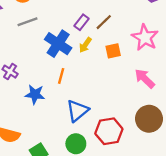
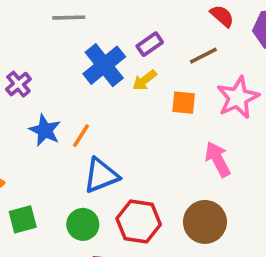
brown line: (104, 22) -> (203, 56), moved
orange line: (61, 76) -> (81, 136), moved

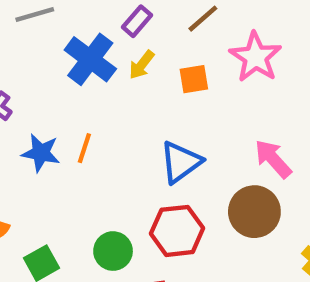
pink arrow: (218, 159) -> (273, 159), moved
blue triangle: (101, 175) -> (181, 162), moved

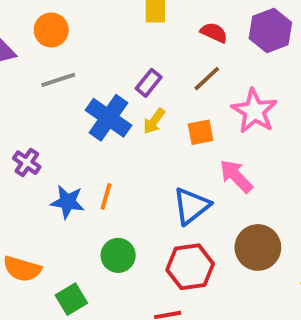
pink arrow: (273, 159) -> (236, 176), moved
green circle: (113, 251) -> (118, 255), moved

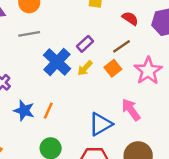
orange square: (201, 132) -> (113, 68), moved, turned -35

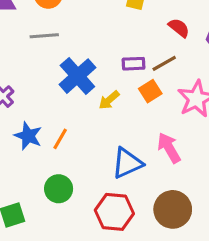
purple rectangle: (85, 44) -> (134, 64), moved, turned 35
yellow arrow: (85, 68) -> (109, 100), moved

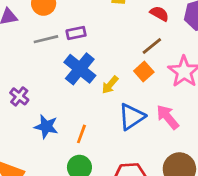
purple rectangle: (134, 64) -> (76, 33), moved
orange line: (60, 139) -> (81, 134), moved
blue triangle: (127, 163) -> (132, 117), moved

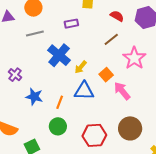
purple rectangle: (76, 33) -> (71, 24), moved
orange square: (144, 71) -> (106, 75), moved
blue triangle: (132, 117) -> (84, 91), moved, turned 35

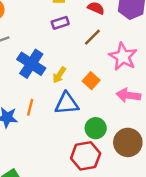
purple rectangle: (71, 24) -> (60, 23), moved
pink arrow: (122, 91) -> (128, 95), moved, turned -36
orange line: (60, 102) -> (30, 107), moved
green circle: (58, 126) -> (96, 128), moved

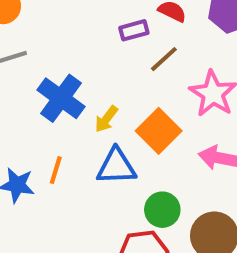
purple rectangle: (60, 23) -> (134, 30), moved
orange square: (91, 81) -> (159, 131), size x1.5

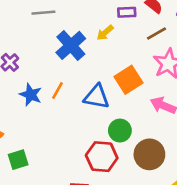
brown line: (164, 59) -> (156, 33), moved
yellow arrow: (106, 119) -> (105, 33), moved

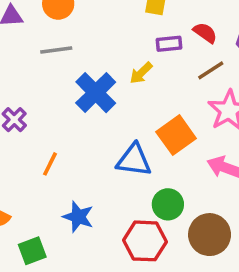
orange line: (57, 90) -> (50, 164), moved
blue star: (31, 95) -> (78, 217), moved

